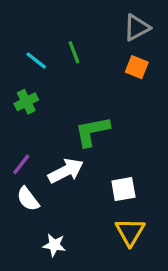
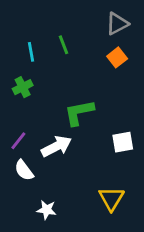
cyan line: (36, 61) -> (31, 52), turned 42
orange square: (137, 67) -> (117, 57), turned 30
white square: (123, 189) -> (123, 142), moved

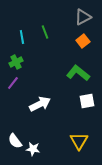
green L-shape: (79, 112) -> (78, 73), moved, turned 50
purple line: (18, 141) -> (13, 83), moved
white semicircle: (24, 170) -> (15, 141), moved

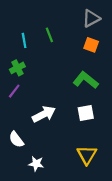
orange square: (83, 41) -> (91, 45), turned -32
white square: (87, 101) -> (86, 113), moved
white semicircle: (15, 141) -> (16, 139), moved

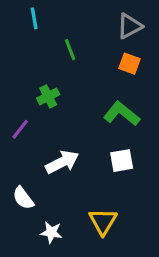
cyan line: (24, 40) -> (34, 18), moved
green cross: (17, 68) -> (48, 96), moved
yellow triangle: (87, 155) -> (103, 221), moved

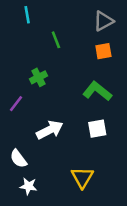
orange square: (129, 64) -> (103, 51), turned -30
white star: (51, 232) -> (28, 186), moved

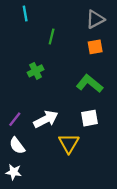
green line: (56, 40) -> (52, 36), turned 35
purple line: (16, 104) -> (15, 119), moved
yellow triangle: (82, 177) -> (69, 143), moved
white star: (28, 186) -> (14, 172), moved

